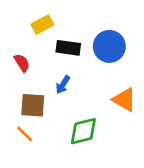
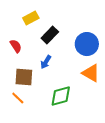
blue circle: (109, 46) -> (87, 44), moved
black rectangle: (68, 48) -> (50, 35), turned -54

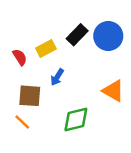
yellow rectangle: (31, 18) -> (46, 48), moved
black rectangle: (50, 35) -> (77, 35), moved
blue circle: (87, 44) -> (108, 36), moved

